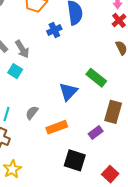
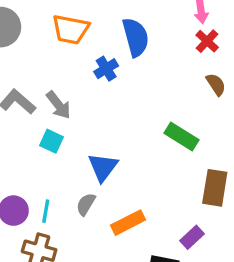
blue triangle: (68, 92) -> (103, 167), moved
purple rectangle: (96, 133) -> (192, 237), moved

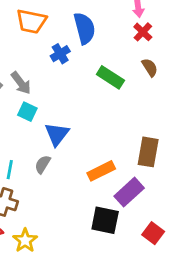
green rectangle: (182, 137) -> (110, 77), moved
cyan square: (52, 141) -> (27, 112), moved
orange rectangle: (128, 223) -> (101, 171), moved
purple rectangle: (192, 237) -> (129, 192), size x1.5

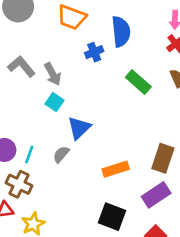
purple rectangle: (129, 192) -> (156, 195), moved

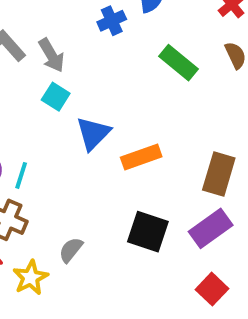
gray semicircle: (61, 154) -> (71, 250), moved
orange rectangle: (116, 169) -> (141, 157), moved
black square: (112, 217) -> (148, 232), moved

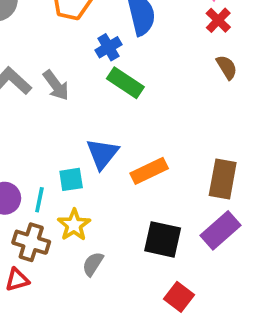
green rectangle: (178, 63) -> (125, 83), moved
cyan square: (56, 97) -> (71, 179), moved, turned -35
yellow star: (30, 278) -> (74, 225), moved
red square: (212, 289) -> (179, 297), moved

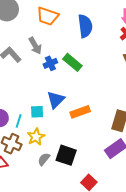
blue cross: (108, 47) -> (50, 63), moved
gray arrow: (56, 85) -> (35, 46), moved
black square: (163, 239) -> (66, 155), moved

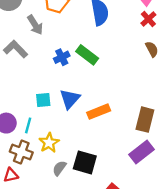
gray arrow: (35, 46) -> (35, 25), moved
cyan square: (37, 112) -> (43, 100), moved

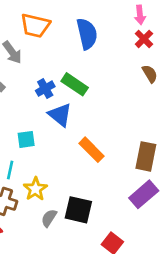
blue triangle: (70, 99) -> (60, 115), moved, turned -30
orange rectangle: (99, 112) -> (91, 150), turned 70

